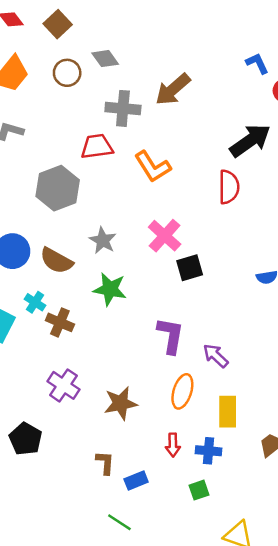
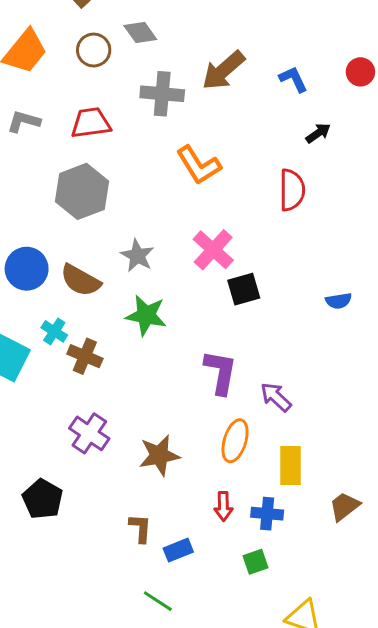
blue L-shape: (257, 63) -> (293, 79), moved
black arrow: (250, 141) -> (318, 133), size x0.5
red trapezoid: (97, 147) -> (91, 123), moved

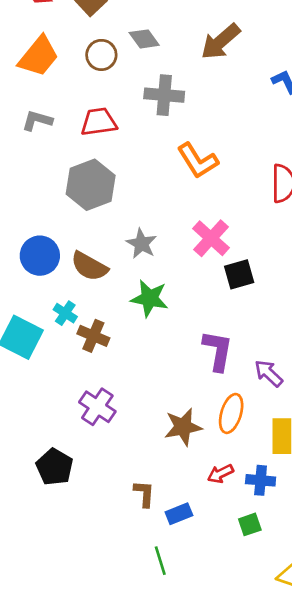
brown arrow: (223, 70) -> (220, 42), moved
brown star: (159, 455) -> (183, 427), moved
red arrow: (223, 506) -> (220, 474), turned 65
green line: (158, 601) -> (160, 561), turned 40

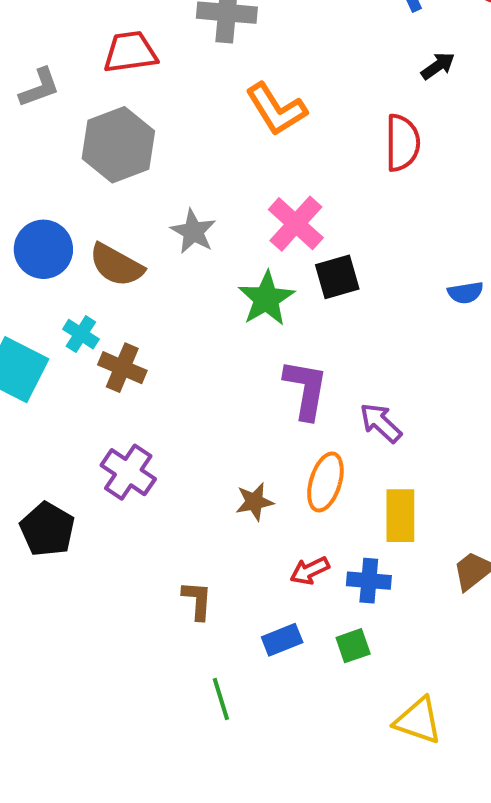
gray L-shape: (37, 121) -> (39, 88), moved, turned 144
green star: (150, 298) -> (266, 299), moved, turned 30
brown star: (183, 427) -> (254, 502), size x0.7
black pentagon: (55, 467) -> (47, 529), moved
blue rectangle: (179, 514) -> (282, 640), moved

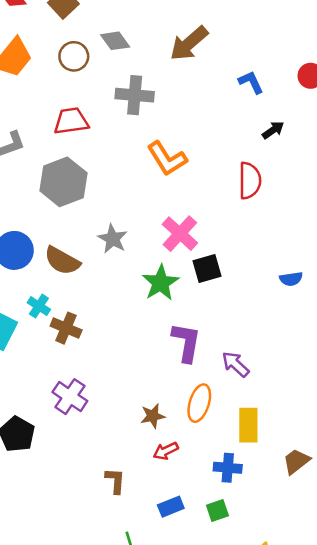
red arrow: (310, 571) -> (166, 451), moved

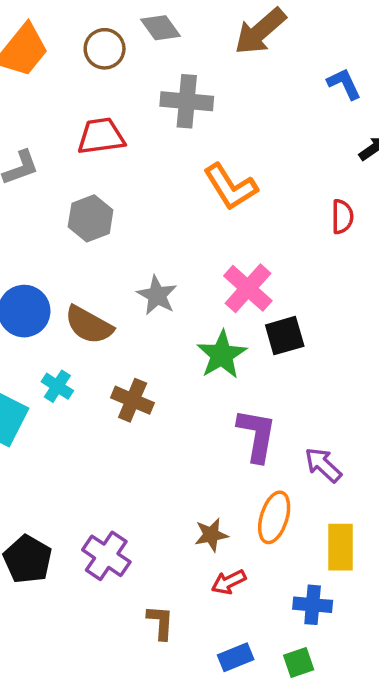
red semicircle: (250, 181) -> (342, 217), size x0.7
gray hexagon: (63, 182) -> (91, 218), size x0.7
brown cross: (66, 328) -> (133, 400), moved
purple cross: (70, 397) -> (106, 556), moved

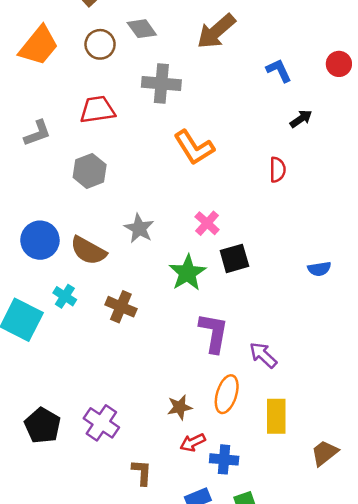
pink cross: (248, 288) -> (207, 223), size x0.7
blue cross: (313, 605) -> (224, 459), moved

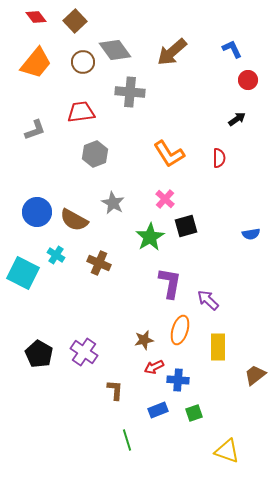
gray diamond: (142, 29) -> (115, 50), size x1.4
red circle: (339, 64) -> (248, 80), moved
blue L-shape: (279, 70) -> (232, 49), moved
orange L-shape: (194, 147) -> (169, 154), moved
gray hexagon: (90, 171) -> (95, 154), moved

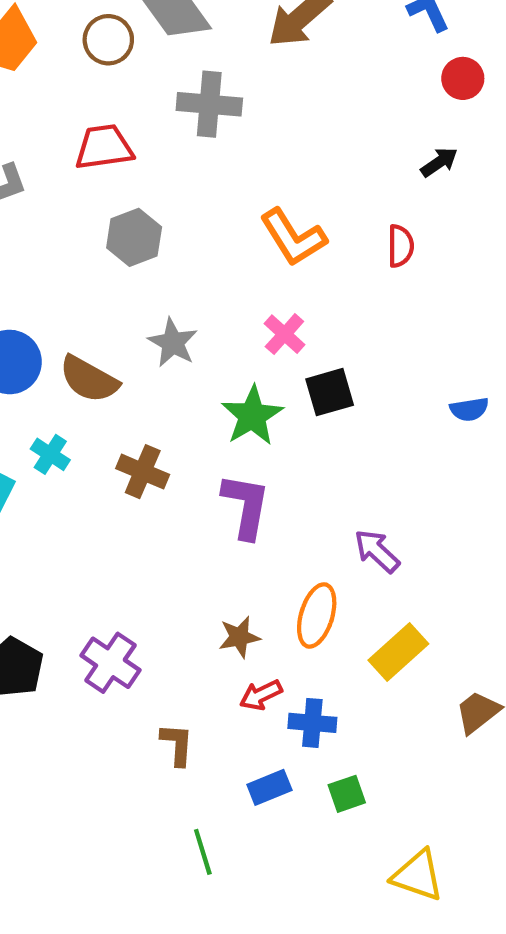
purple L-shape: (170, 283) -> (246, 506), moved
yellow rectangle: (218, 347) -> (398, 652), turned 48

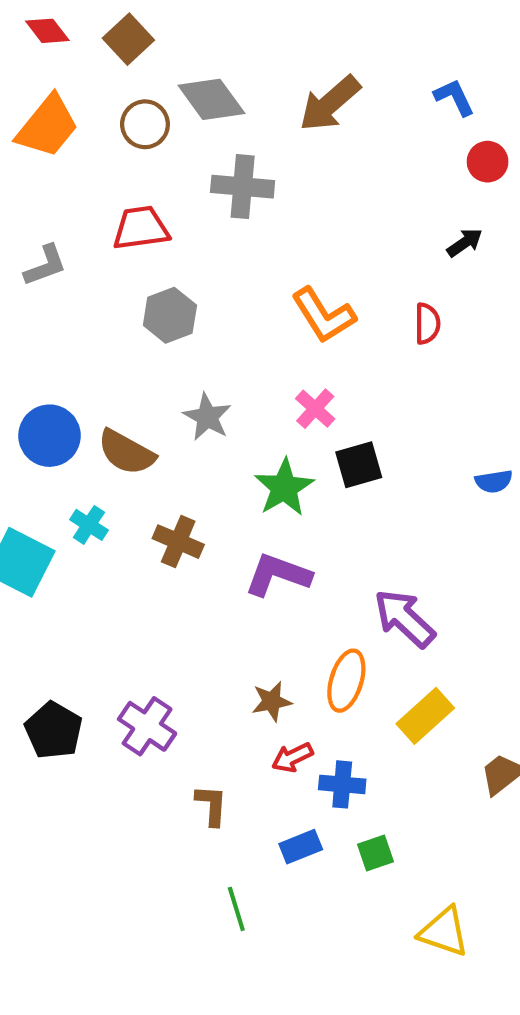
purple L-shape: (246, 506) -> (278, 575), turned -80
purple arrow: (377, 551) -> (404, 618), size x1.4

